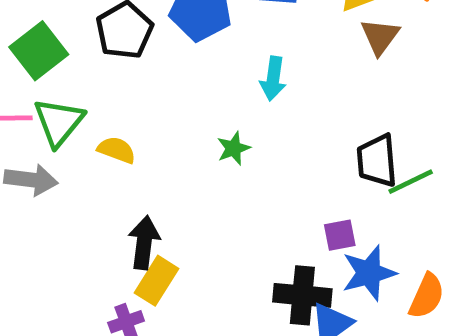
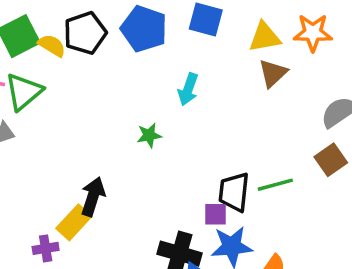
yellow semicircle: (117, 150) -> (52, 45), moved
black trapezoid: (377, 161) -> (234, 192), moved
black arrow: (144, 243) -> (93, 197), moved

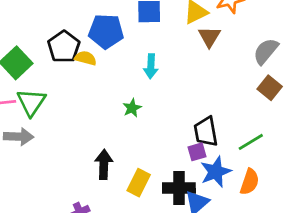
yellow semicircle: (52, 45) -> (86, 58), moved
green line: (275, 185) -> (251, 142), moved
yellow rectangle: (74, 222) -> (139, 183), moved

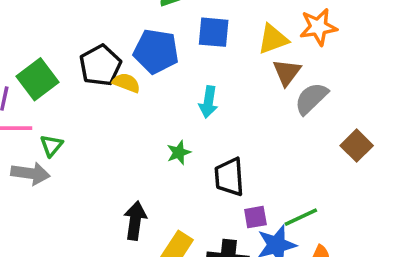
gray semicircle: (266, 51) -> (311, 98), moved
green triangle: (31, 102) -> (51, 146), moved, size x0.6
black trapezoid: (206, 132) -> (229, 177), moved
green line: (251, 142) -> (301, 217), moved

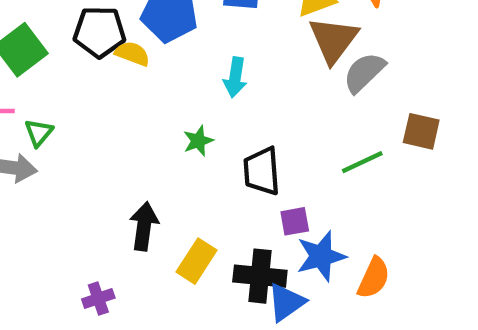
black pentagon: (100, 65) -> (100, 32), turned 30
brown triangle: (287, 72) -> (333, 40), size x1.4
brown square: (357, 146) -> (421, 131), turned -32
green line: (301, 217) -> (362, 162), moved

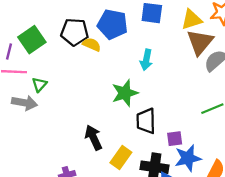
green star: (198, 141) -> (125, 93), size x1.6
black trapezoid: (262, 171) -> (146, 121), moved
black arrow: (144, 226) -> (93, 138), turned -35

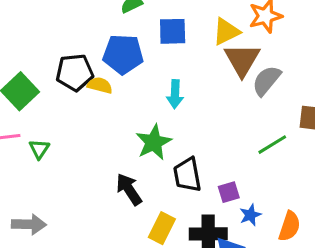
gray arrow: (24, 103) -> (29, 224), moved
black arrow: (93, 138) -> (129, 189), moved
blue star: (188, 158) -> (250, 215), size x0.6

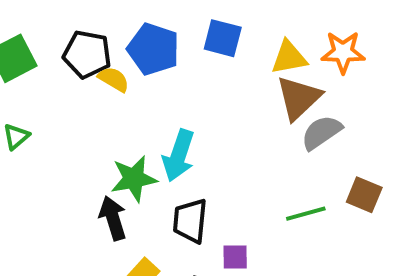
cyan arrow: (175, 94) -> (179, 155), moved, size x1.4
green star: (154, 142) -> (134, 179), moved

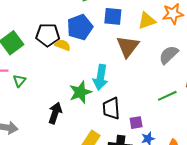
blue pentagon: (153, 49) -> (80, 27), turned -30
brown triangle: (299, 98) -> (128, 46), moved
black arrow: (113, 218) -> (55, 113), moved, turned 45

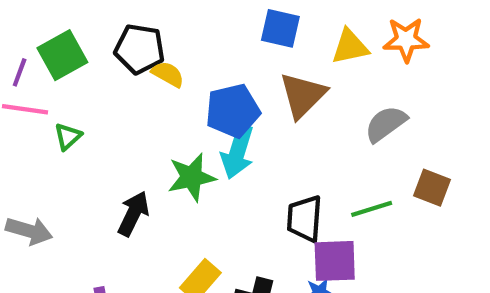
blue pentagon: (80, 27) -> (233, 111), moved
black trapezoid: (111, 108) -> (305, 219), moved
purple square: (136, 123) -> (335, 261), moved, size x1.6

